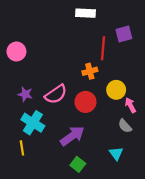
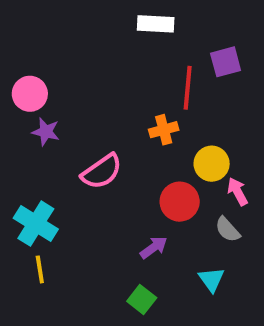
purple star: (25, 94) -> (46, 132), moved
red circle: (85, 102) -> (180, 202), moved
cyan cross: (33, 123) -> (36, 224), moved
purple arrow: (72, 136) -> (154, 248), moved, size x0.6

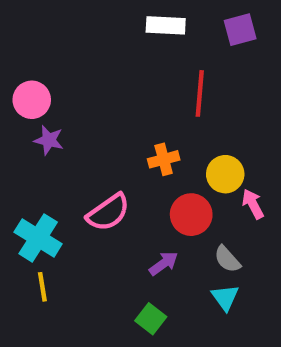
purple square: (226, 62) -> (240, 30), moved
orange cross: (164, 130) -> (164, 159), moved
pink semicircle: (102, 172) -> (108, 212), moved
gray semicircle: (228, 230) -> (227, 259), moved

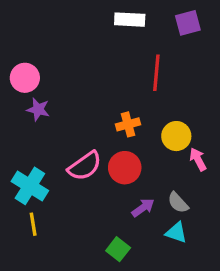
red circle: (191, 215) -> (125, 168), moved
purple arrow: (164, 263) -> (143, 208), moved
cyan triangle: (225, 297) -> (176, 233), turned -35

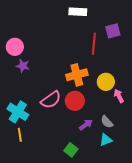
purple square: (188, 23) -> (113, 31), moved
orange cross: (128, 124) -> (77, 75), size x1.5
cyan triangle: (176, 233) -> (106, 140), turned -40

